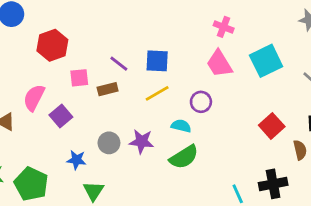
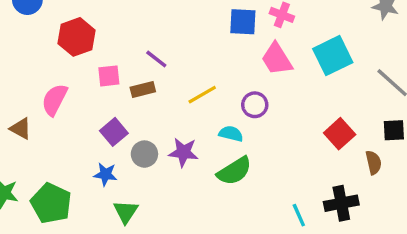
blue square: (157, 61) -> (243, 22), moved
purple square: (61, 116) -> (114, 132), moved

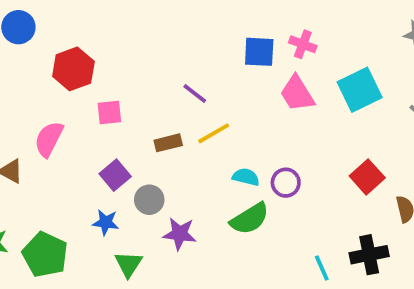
purple line: (156, 59) -> (195, 94), moved
brown rectangle: (143, 90) -> (168, 143), moved
purple circle: (255, 105) -> (286, 183), moved
purple star: (183, 152) -> (180, 234), moved

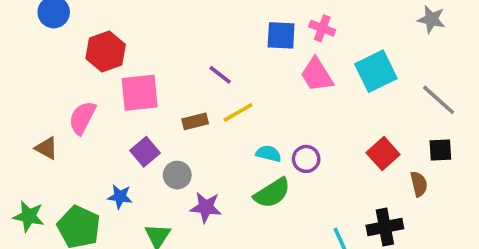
pink square: (109, 112) -> (140, 93), size x1.6
blue star: (106, 222) -> (120, 197), moved

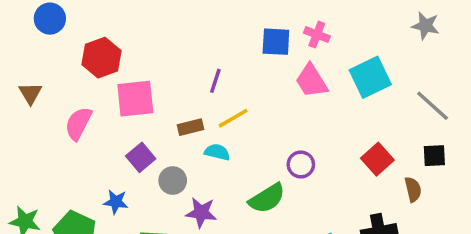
purple line: (220, 75) -> (215, 81), turned 70
brown triangle: (47, 148) -> (30, 93), moved, turned 30
cyan semicircle: (269, 154) -> (217, 152), moved

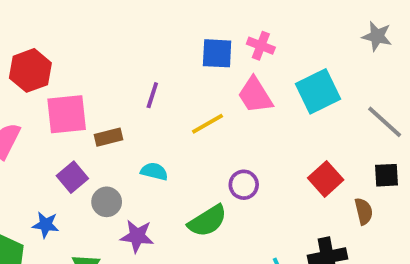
yellow line: (233, 118) -> (208, 124), moved
brown rectangle: (190, 127) -> (109, 137), moved

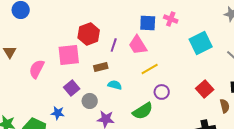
red hexagon: (30, 70) -> (89, 34), moved
pink trapezoid: (255, 95) -> (138, 45), moved
yellow line: (208, 124) -> (150, 69), moved
brown rectangle: (109, 137) -> (101, 67), moved

